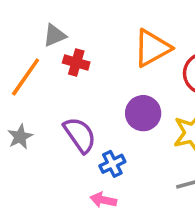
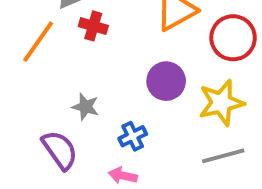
purple semicircle: (80, 135) -> (60, 150), moved
gray star: (20, 137) -> (85, 107), moved, turned -30

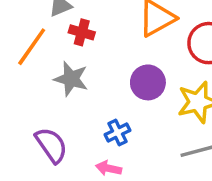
gray star: (85, 107) -> (71, 79), moved, size x1.4

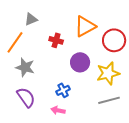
red cross: (82, 32) -> (56, 40), moved
gray star: (71, 79) -> (25, 67), moved

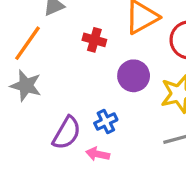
gray star: (25, 67) -> (26, 86), moved
purple semicircle: (26, 97) -> (67, 133), moved, turned 65

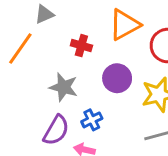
gray star: (26, 86) -> (64, 87), moved

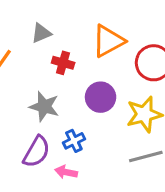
gray triangle: (44, 14) -> (41, 33), moved

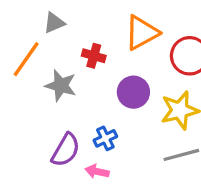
gray triangle: (41, 33) -> (54, 23), moved
gray star: (44, 107) -> (61, 86), moved

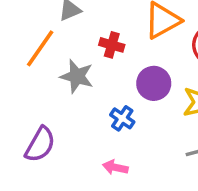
blue cross: (105, 138) -> (122, 118), moved, turned -30
purple semicircle: (66, 150) -> (40, 145), moved

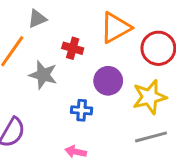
blue cross: (122, 118) -> (82, 110), turned -30

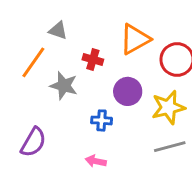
gray triangle: (37, 19) -> (58, 30), turned 42

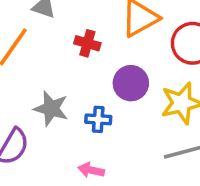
gray star: (64, 86) -> (51, 109), moved

